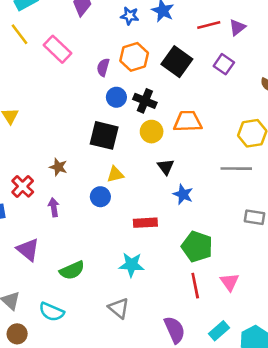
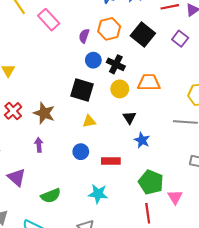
brown star: (58, 167) -> (44, 113), size x1.5
red cross: (23, 186) -> (13, 111), moved
blue circle: (100, 197) -> (81, 152), moved
pink triangle: (230, 282) -> (175, 197), moved

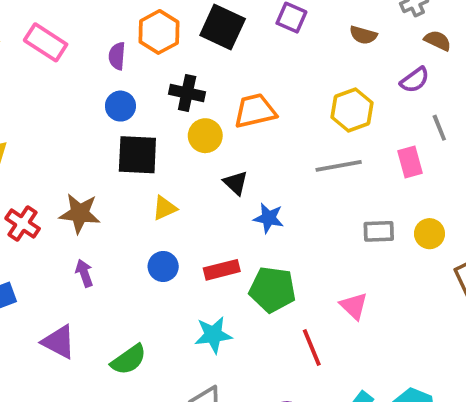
blue circle: (93, 60) -> (120, 106), moved
green pentagon: (151, 182) -> (272, 290), moved

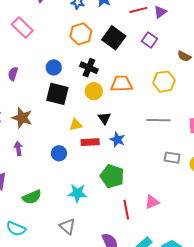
purple semicircle: (117, 56) -> (13, 74), moved
yellow hexagon: (352, 110) -> (164, 82), moved
yellow triangle: (165, 208) -> (76, 125), moved
red rectangle: (222, 270) -> (90, 142), moved
pink triangle: (354, 306) -> (152, 202), moved, turned 42

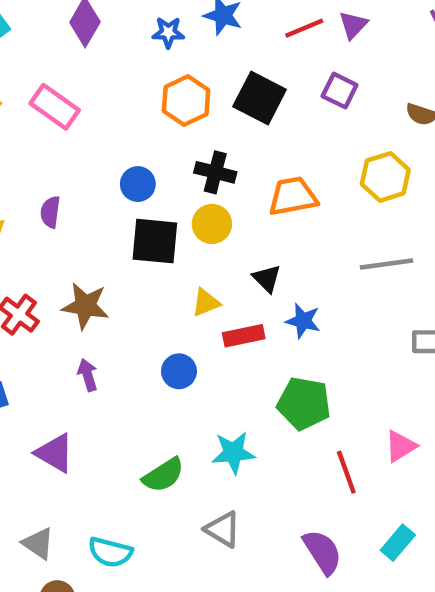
yellow circle: (94, 91) -> (212, 224), moved
green semicircle: (32, 197) -> (163, 475), moved

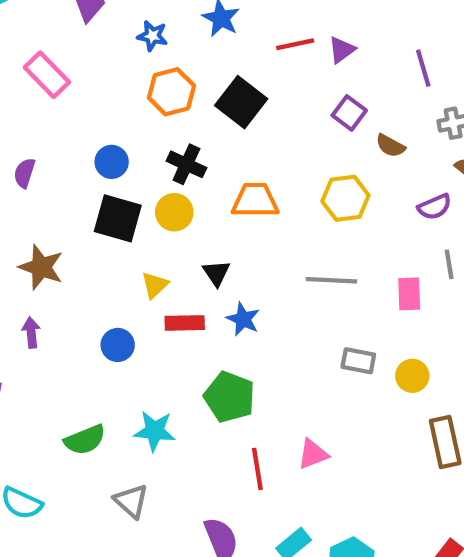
blue star: (168, 32) -> (152, 36), moved
purple square: (340, 91) -> (349, 113), moved
yellow triangle: (206, 303) -> (155, 285), turned -32

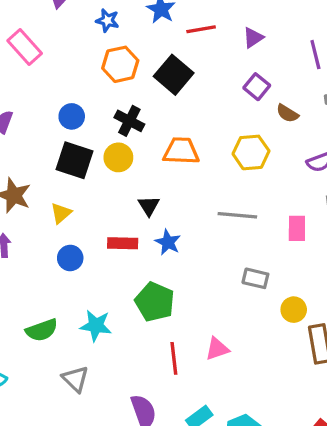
red line: (295, 44) -> (201, 29), moved
yellow triangle: (155, 285) -> (61, 213), moved
yellow circle: (412, 376) -> (294, 310), moved

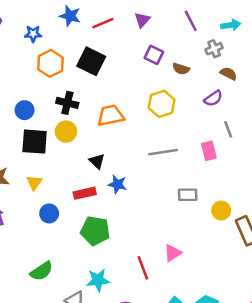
green pentagon: (155, 302) -> (95, 231), moved
cyan star: (96, 326) -> (98, 280), moved

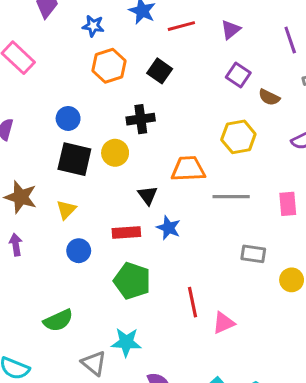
black square: (91, 61) -> (160, 71), size x0.7
black cross: (67, 103) -> (141, 119), moved, turned -30
orange trapezoid: (110, 115) -> (188, 169), moved
red line: (143, 268) -> (193, 302), moved

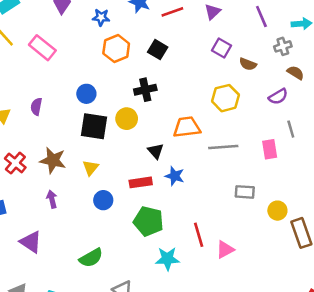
cyan star: (126, 342) -> (167, 259), moved

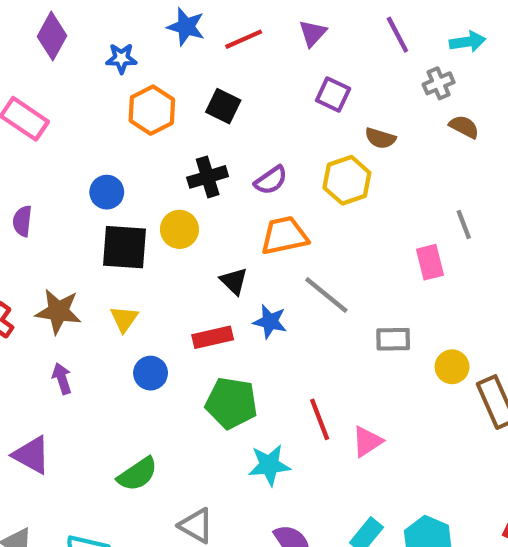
brown semicircle: (248, 64) -> (380, 138), moved
purple semicircle: (278, 97) -> (271, 180), moved
gray line: (223, 147) -> (326, 295), moved, turned 48

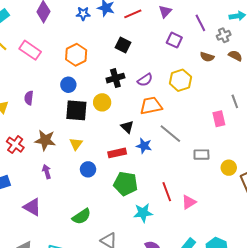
purple line: (397, 35) -> (200, 23), moved
blue star: (121, 58) -> (83, 14), moved
orange hexagon: (152, 110) -> (76, 55), moved
brown semicircle: (380, 138) -> (207, 57), moved

